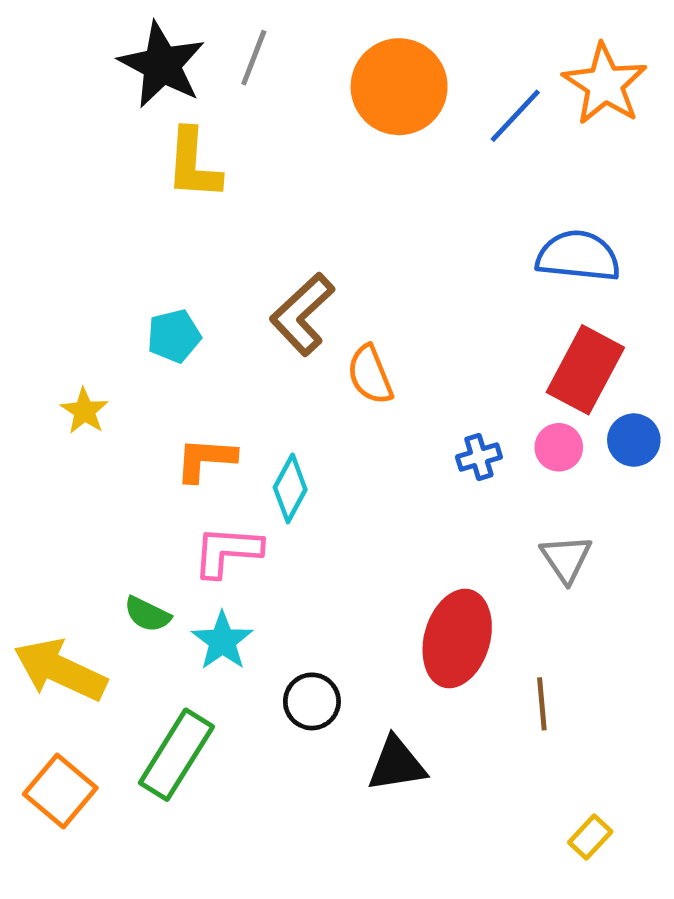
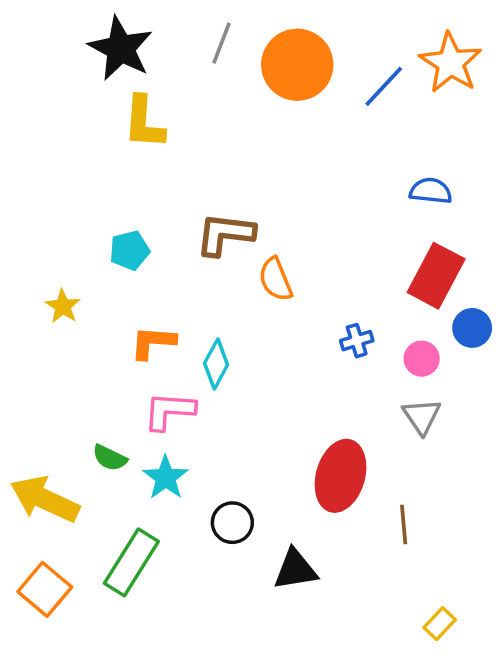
gray line: (254, 58) -> (222, 43), moved
blue semicircle: (578, 256) -> (431, 191), size x0.7
brown L-shape: (302, 314) -> (225, 234), turned 50
pink circle: (559, 447) -> (422, 359), moved

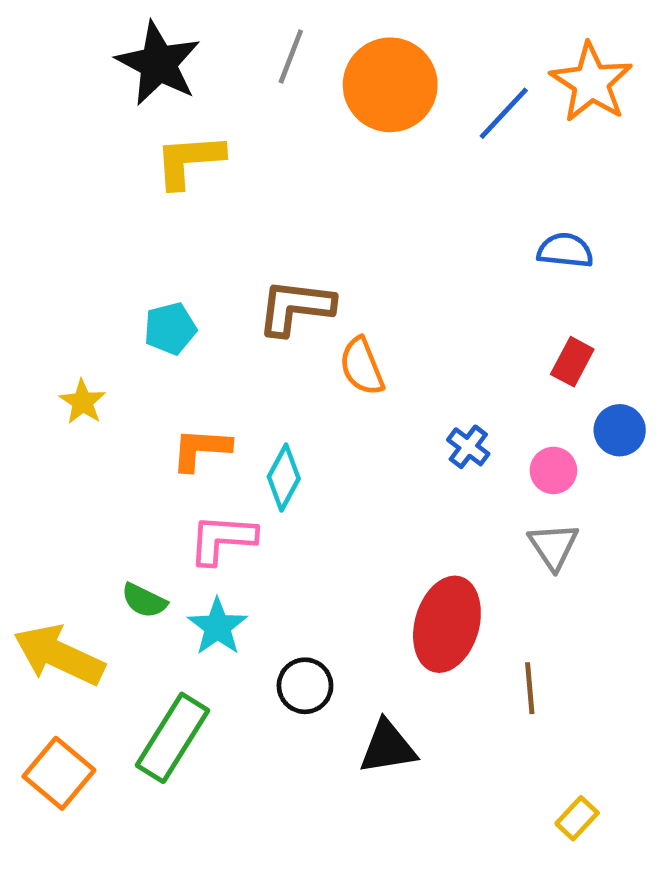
yellow L-shape: (144, 122) -> (189, 161), turned 82
red rectangle: (436, 276) -> (572, 362), size x0.6
blue cross: (357, 341) -> (468, 447), turned -36

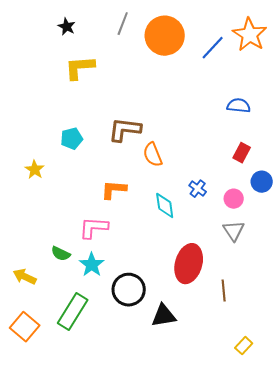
black star: (158, 64) -> (67, 27), size x0.5
orange L-shape: (201, 449) -> (114, 190), moved
cyan diamond: (284, 478) -> (165, 206), moved, turned -36
yellow arrow: (59, 655) -> (25, 277), size x0.6
black circle: (305, 686) -> (129, 290), size x1.4

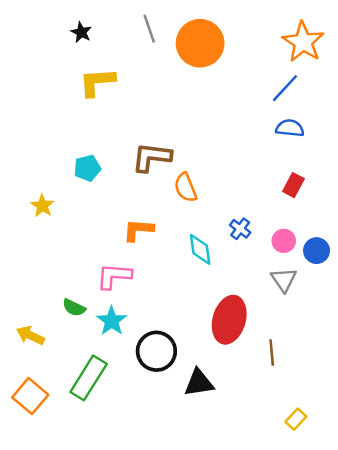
gray line: (123, 24) -> (149, 29), turned -40
blue line: (213, 48) -> (285, 88), moved
blue circle: (262, 182) -> (317, 251), moved

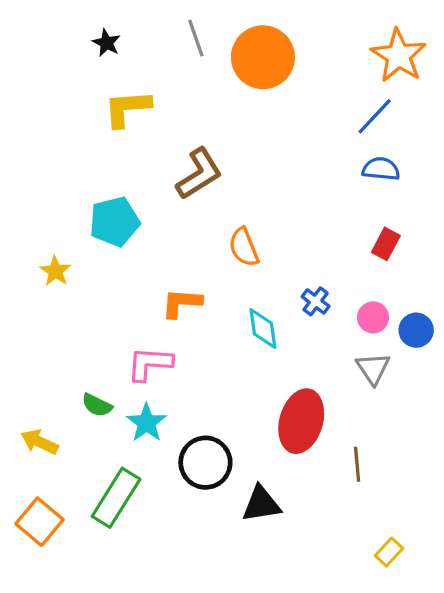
brown L-shape: (152, 157) -> (199, 174), moved, turned 141
cyan pentagon: (87, 168) -> (114, 222), size x1.4

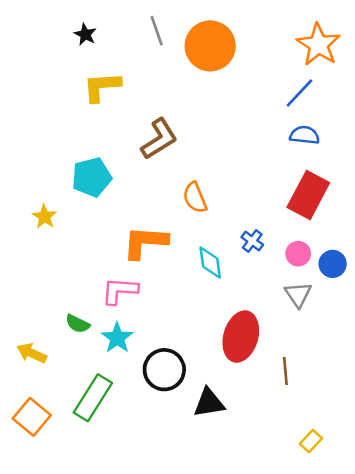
red rectangle: (386, 244) -> (308, 195), size x1.8
orange L-shape: (182, 303) -> (145, 242), size x1.4

